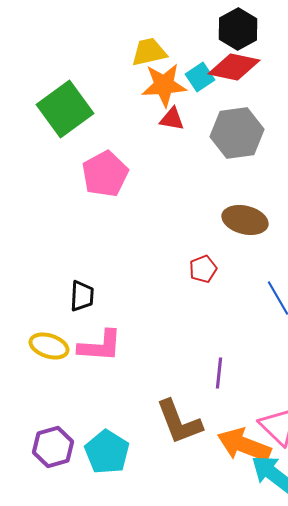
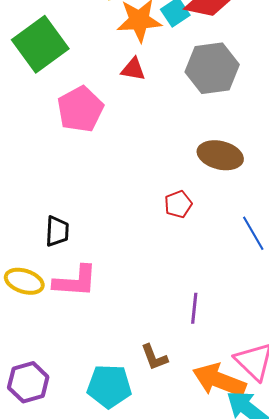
red triangle: (172, 119) -> (133, 69), moved
brown L-shape: (179, 422) -> (154, 357), size x0.6
cyan pentagon: (107, 452) -> (109, 386), moved, turned -30

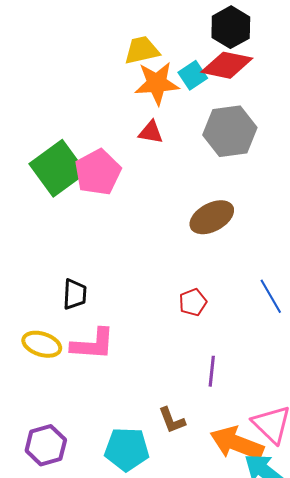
green square: (40, 44) -> (58, 168), moved
brown ellipse: (220, 155) -> (212, 217), moved, turned -42
red pentagon: (178, 204) -> (193, 302), moved

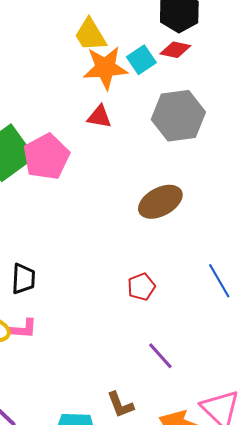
yellow trapezoid: (142, 50) -> (90, 35), turned -108
red diamond: (227, 65) -> (175, 50), size x0.6
pink L-shape: (93, 344) -> (23, 329), moved, size x0.6
purple line: (212, 371) -> (160, 356), turned -48

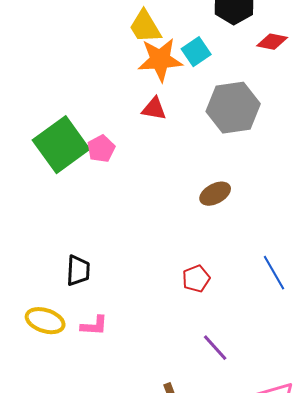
red diamond: (175, 50) -> (272, 42), moved
pink pentagon: (46, 157) -> (101, 149), size x0.6
brown ellipse: (160, 202) -> (215, 194), size x0.7
pink L-shape: (23, 329) -> (94, 326), moved

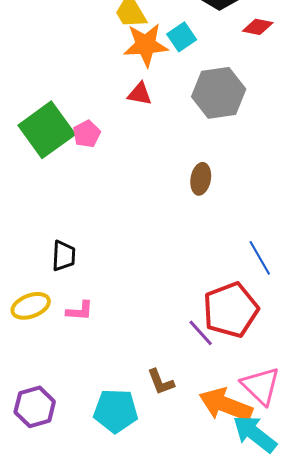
brown ellipse: (215, 194) -> (201, 179), turned -52
red pentagon: (196, 279) -> (231, 310), moved, size x2.0
yellow ellipse: (45, 321) -> (31, 306), turned -39

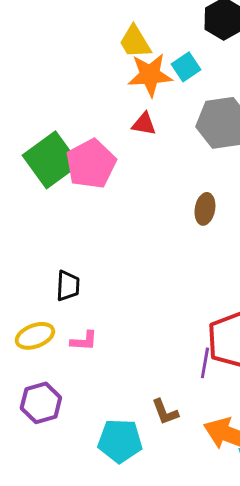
pink pentagon: (87, 134) -> (91, 164), size x1.8
purple line: (201, 333) -> (205, 363), turned 52
purple hexagon: (35, 407) -> (41, 403), moved

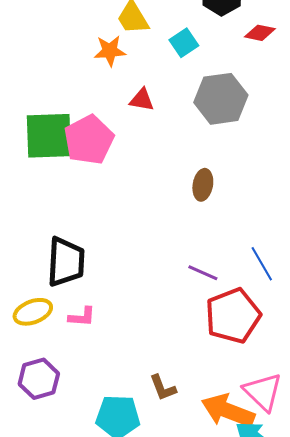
orange star: (150, 75) -> (110, 51), moved, size x0.7
green square: (51, 160) -> (49, 136), turned 34
black trapezoid: (68, 286) -> (66, 262), size x1.6
purple line: (205, 363) -> (203, 273), moved, turned -76

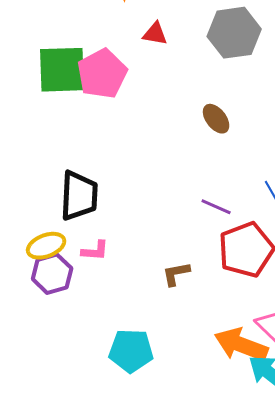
brown ellipse: (203, 185) -> (216, 119), turned -48
purple hexagon: (39, 379) -> (52, 274), moved
brown L-shape: (163, 388) -> (176, 274), moved, turned 100

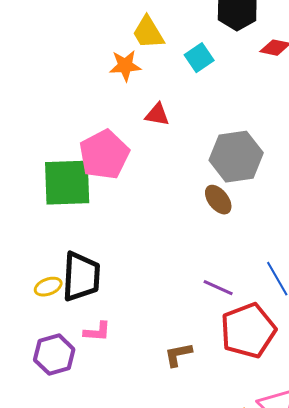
gray hexagon: (234, 33) -> (236, 157), moved
green square: (62, 70) -> (67, 183), moved
yellow ellipse: (46, 246) -> (48, 287), moved, size x0.7

